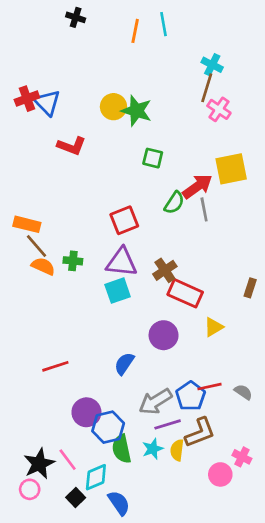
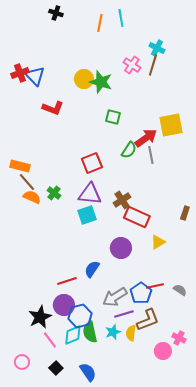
pink cross: (219, 109) -> (132, 65), moved
green cross: (73, 261) -> (54, 193), turned 32
red line: (55, 366) -> (67, 281), moved
black star: (39, 464) -> (40, 317), moved
cyan diamond: (96, 477) -> (73, 335), moved

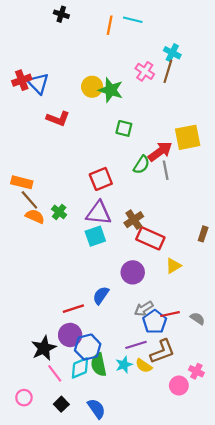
cyan line: (121, 18) -> (133, 20), turned -66
gray arrow: (115, 297) -> (144, 309), moved, size x0.7
yellow semicircle: (131, 333) -> (144, 366), turned -63

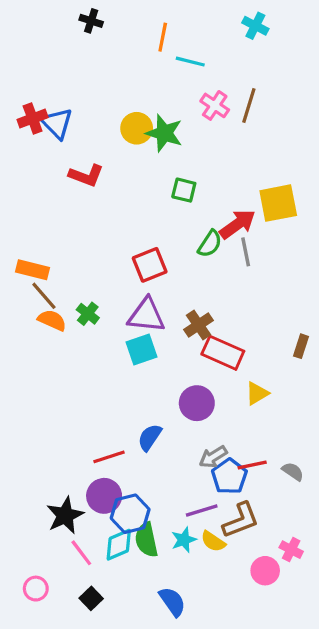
cyan line: (133, 20) -> (190, 62), moved
cyan cross: (172, 53) -> (255, 26), moved
blue semicircle: (96, 409) -> (172, 602), moved

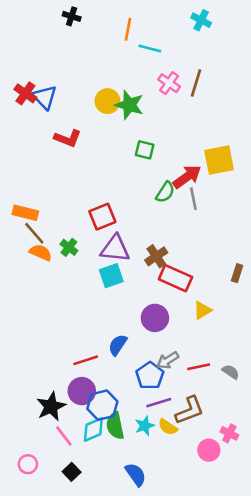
red cross: (33, 118) -> (25, 93), turned -35
red square: (150, 265) -> (102, 217), moved
blue pentagon: (229, 476) -> (150, 376), moved

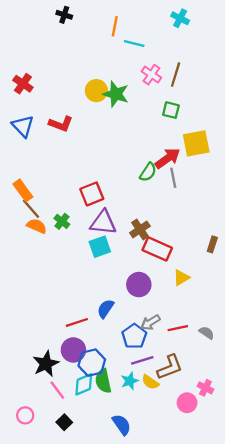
blue triangle: (45, 97) -> (23, 126), moved
green square: (145, 150) -> (171, 110), moved
orange rectangle: (25, 213) -> (23, 190), turned 40

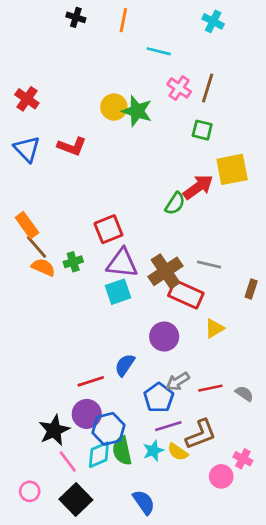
orange line: (115, 26) -> (123, 20), moved
gray line: (173, 178) -> (209, 265), moved, turned -66
green cross: (62, 221) -> (73, 262), turned 35
brown cross: (140, 229) -> (166, 271), size x1.4
black square: (64, 422) -> (76, 499), size x1.6

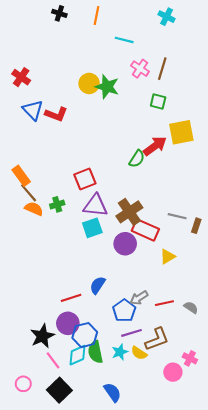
blue triangle: (27, 149) -> (33, 110), moved
gray line: (209, 265) -> (177, 216), moved
purple circle: (164, 337) -> (125, 244), moved

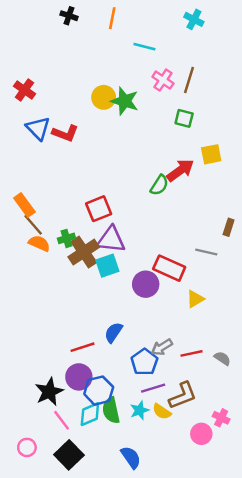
yellow square: (181, 132) -> (211, 154), size x0.7
brown cross: (129, 212) -> (84, 252), moved
brown rectangle: (196, 226) -> (229, 227), moved

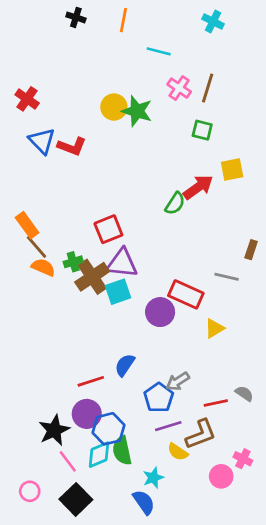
red line: (191, 353) -> (216, 403), moved
cyan star: (139, 410) -> (153, 478), moved

